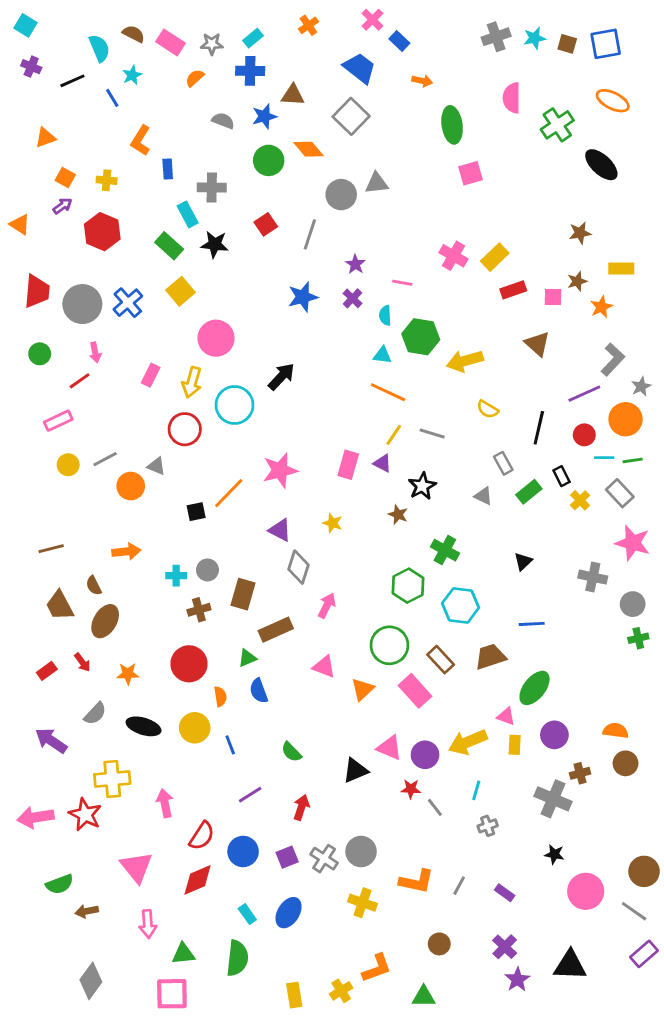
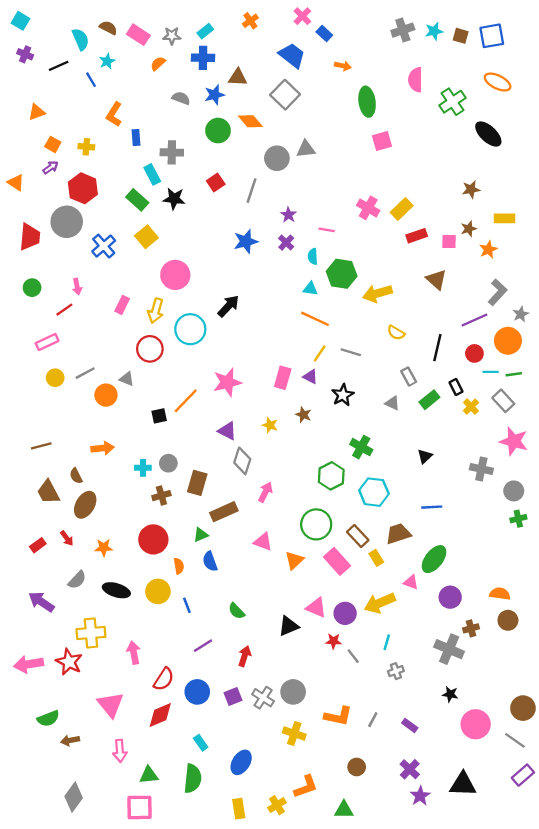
gray circle: (82, 304) -> (67, 222), moved
brown star: (398, 514) -> (303, 415), moved
yellow rectangle: (515, 745) -> (376, 558), moved, turned -35
blue ellipse: (289, 913) -> (241, 762), moved

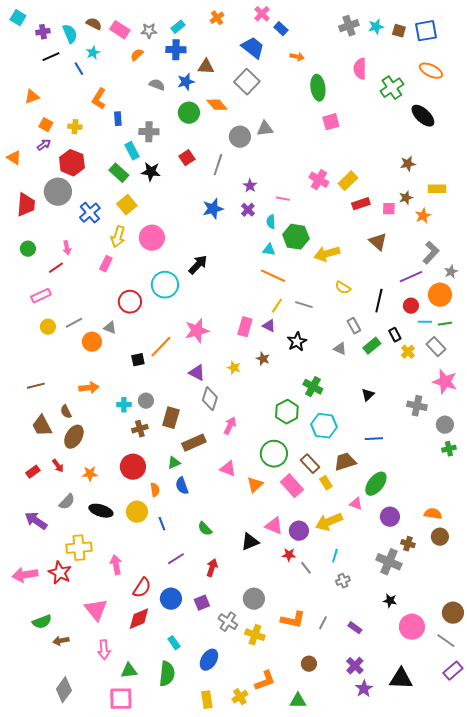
purple cross: (25, 54) -> (43, 32), moved, turned -32
yellow arrow: (156, 311) -> (118, 237), moved
brown cross: (471, 628) -> (408, 544), turned 32
gray cross: (263, 698) -> (228, 622), moved

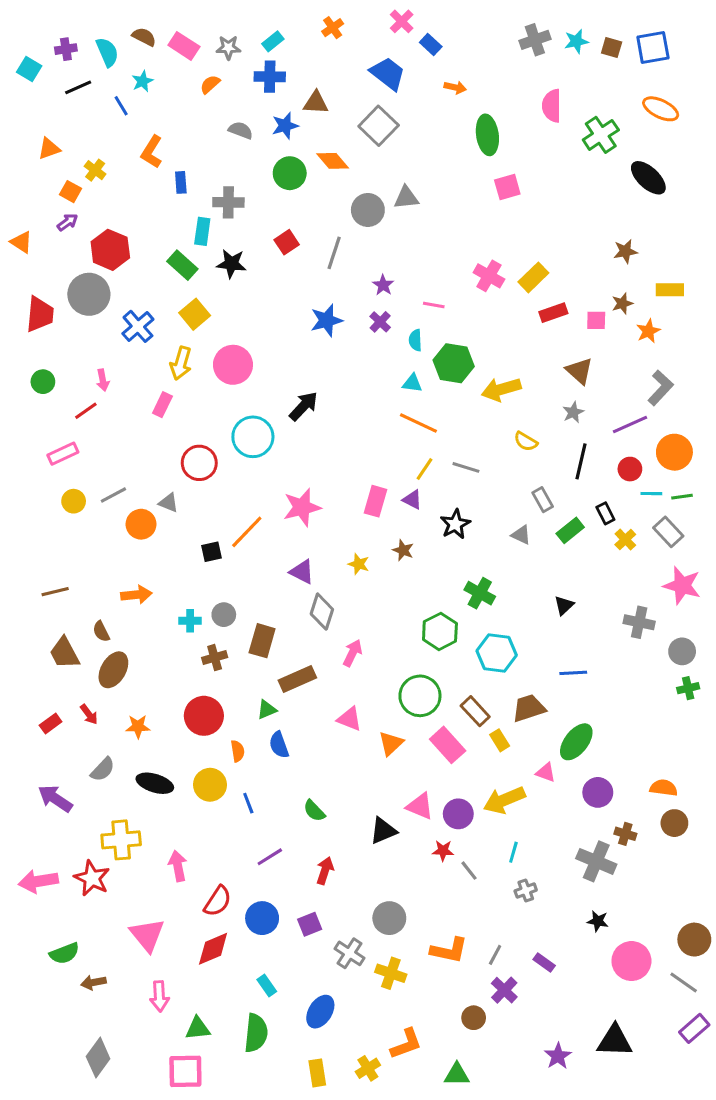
cyan square: (18, 18) -> (29, 69), moved
yellow cross: (75, 127) -> (95, 170), moved, turned 32
cyan rectangle: (132, 151) -> (202, 231), turned 36
gray star: (451, 272) -> (573, 412), moved
purple cross: (355, 666) -> (504, 990), moved

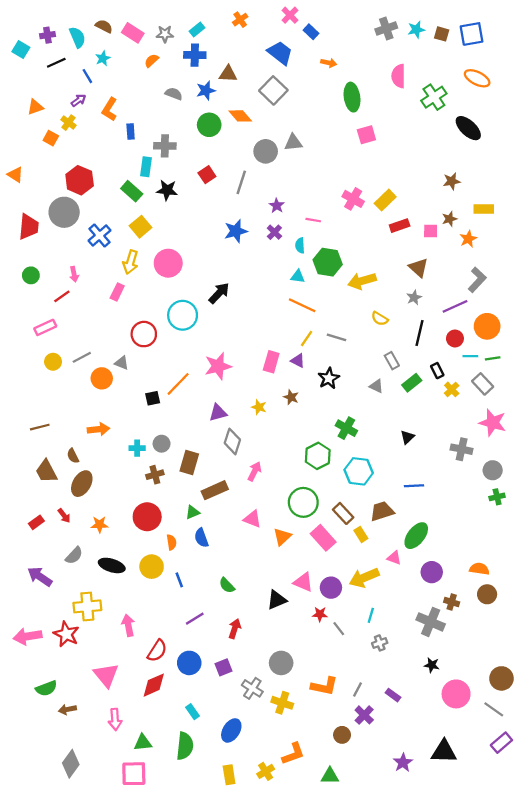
purple arrow: (67, 222) -> (78, 100), moved
purple triangle: (302, 572) -> (218, 413), turned -42

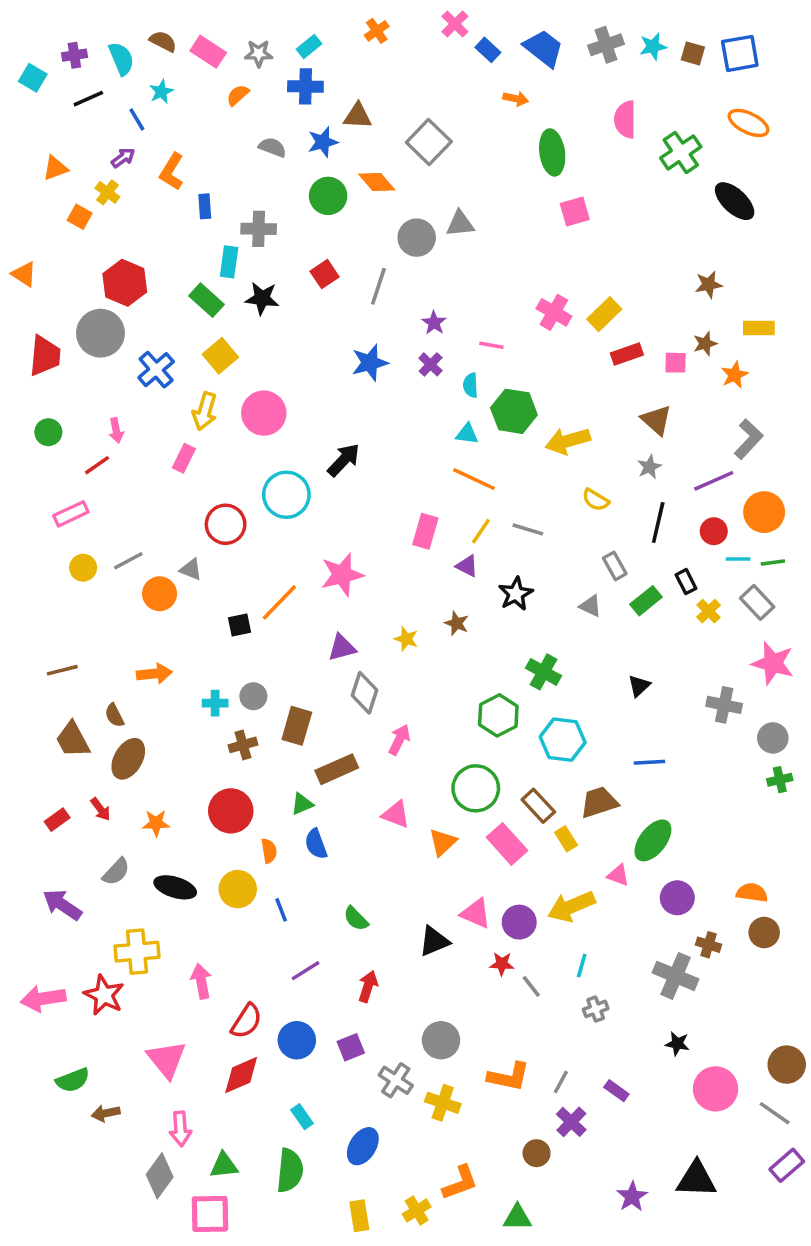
blue trapezoid: (280, 53) -> (543, 48), moved
pink rectangle: (271, 362) -> (425, 531), moved
gray diamond: (71, 764) -> (160, 1176), moved

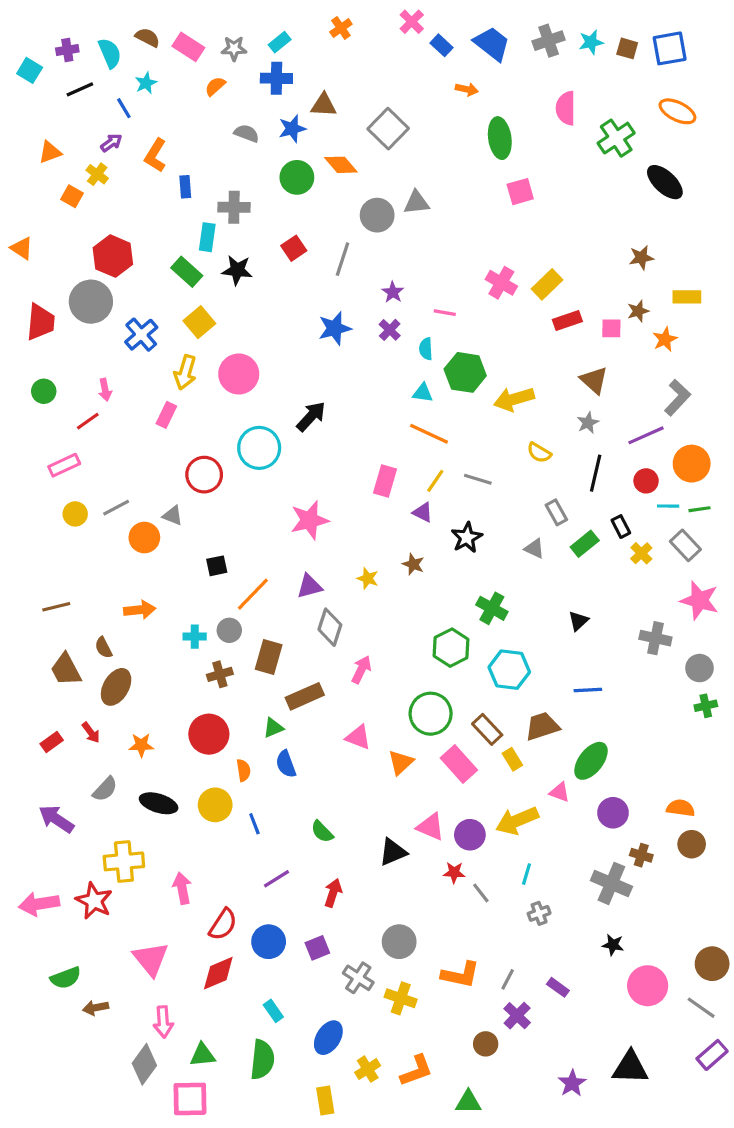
orange line: (279, 602) -> (253, 594), moved
yellow cross: (417, 1210) -> (368, 1069), moved

